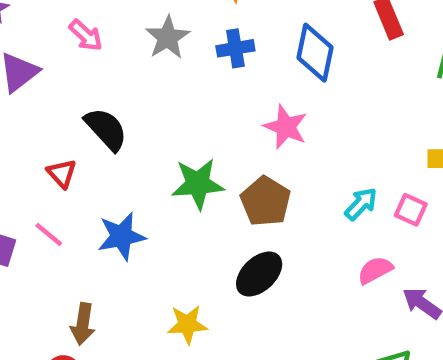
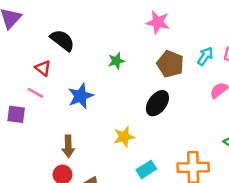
green star: (198, 184) -> (116, 61), size x0.6
brown pentagon: (266, 201) -> (170, 64), moved
pink line: (49, 234) -> (35, 93), moved

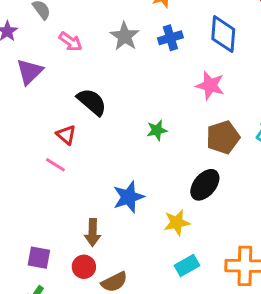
brown pentagon: (170, 64) -> (223, 137), turned 30
blue star: (81, 96) -> (129, 197), moved
purple square: (16, 114) -> (39, 258), moved
yellow star: (124, 137) -> (177, 223), moved

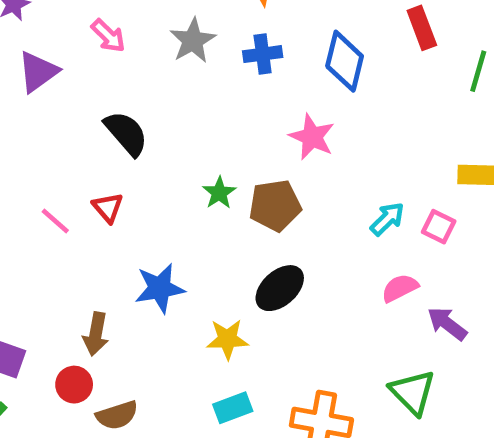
green star: (157, 130) -> (219, 193), turned -30
red triangle: (66, 135) -> (108, 208), moved
brown pentagon: (223, 137) -> (275, 205), moved

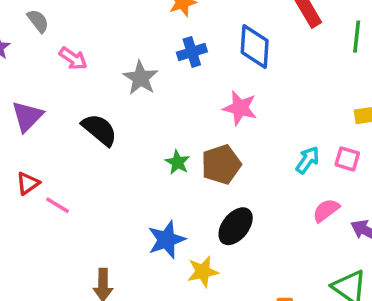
gray star: (193, 41) -> (141, 78), moved
purple triangle: (38, 72) -> (27, 116), moved
red triangle: (108, 208) -> (28, 183), moved, turned 45
blue star: (160, 288) -> (166, 240), moved

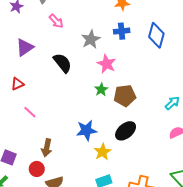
pink star: (240, 108) -> (107, 64), moved
pink line: (58, 205) -> (30, 112), moved
yellow star: (203, 272) -> (103, 152), turned -30

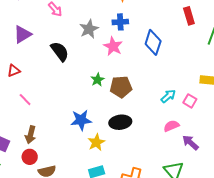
blue diamond: (156, 35) -> (153, 42), moved
pink star: (107, 64) -> (113, 46), moved
black ellipse: (126, 131) -> (120, 122), turned 30
brown arrow: (47, 148) -> (31, 135), moved

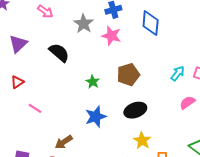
green star: (98, 80) -> (93, 82), moved
brown arrow: (31, 135) -> (64, 142), moved, turned 54
yellow star: (96, 142) -> (142, 141), moved

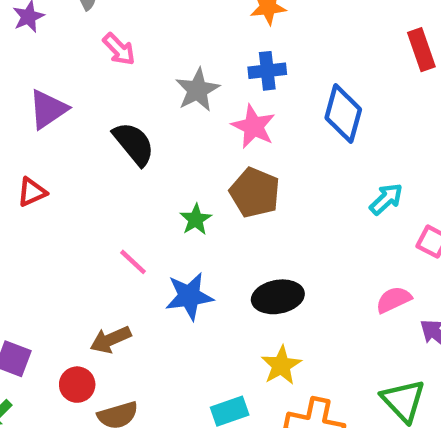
cyan arrow: (178, 73) -> (386, 199), moved
brown pentagon: (128, 75) -> (255, 193), moved, turned 30
pink line: (35, 108) -> (133, 262), moved

